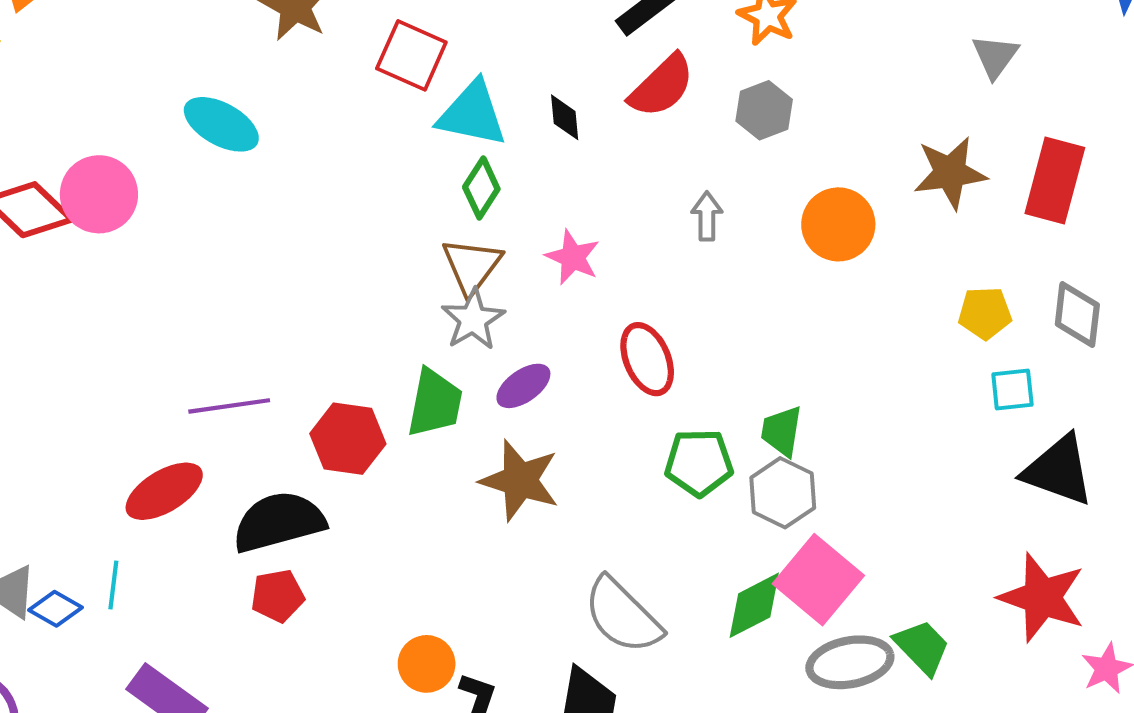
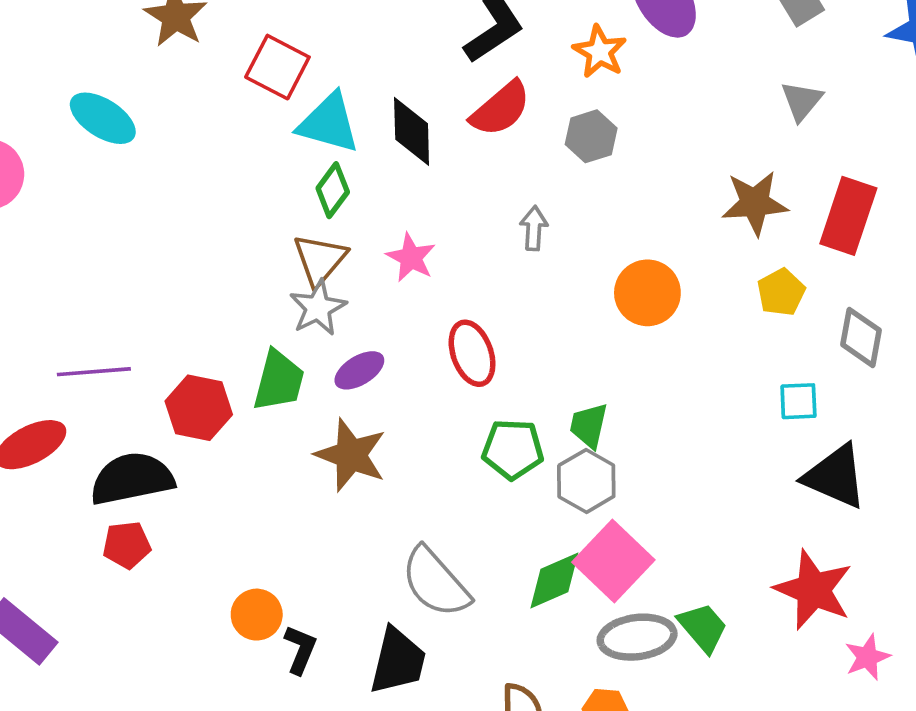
black diamond: (565, 117) -> (412, 131), size x1.6
orange circle: (838, 224) -> (647, 293), moved
yellow pentagon: (985, 313) -> (781, 292), moved, turned -30

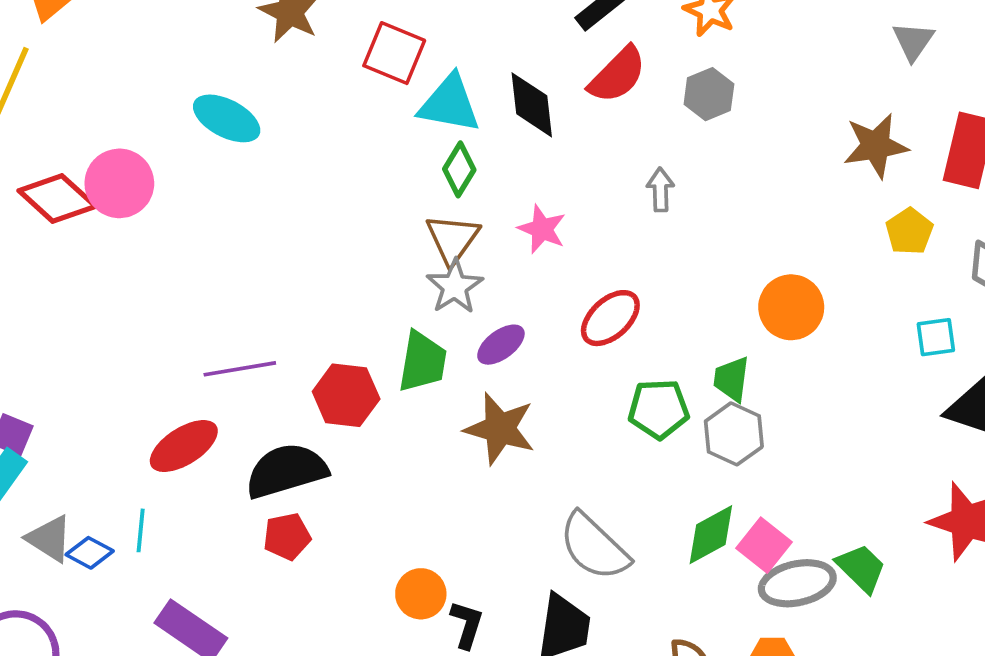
orange circle: (647, 293) -> (791, 307), moved
red ellipse: (472, 353) -> (610, 318), turned 72
pink square: (613, 561) -> (764, 545), moved, size x0.7

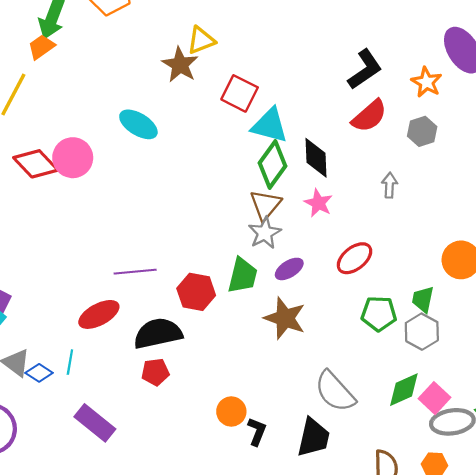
black diamond: (532, 105) -> (316, 158), moved
green diamond: (459, 169) -> (272, 164), size x1.5

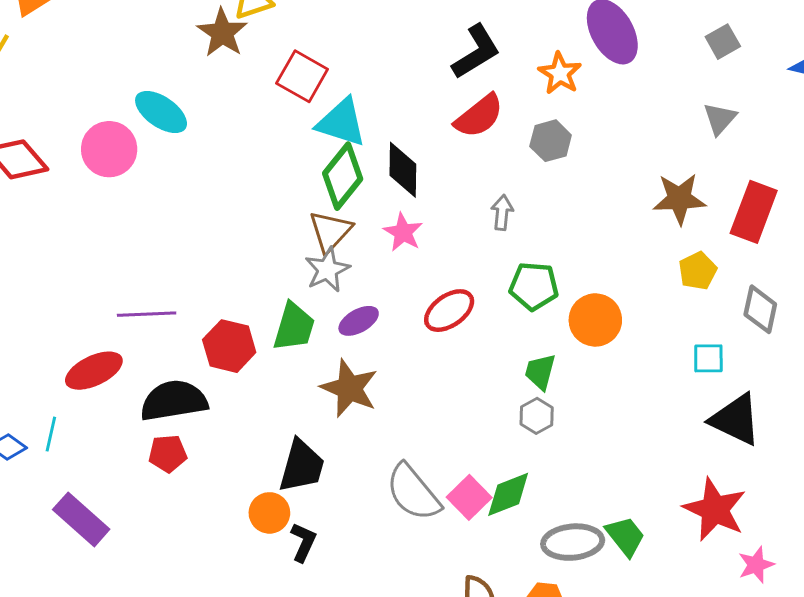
pink circle: (73, 158) -> (109, 149), moved
green pentagon: (379, 314) -> (534, 286), moved
gray hexagon: (422, 332) -> (537, 416), size x0.7
pink square: (435, 398) -> (469, 497), moved
black trapezoid: (314, 437) -> (302, 466), moved

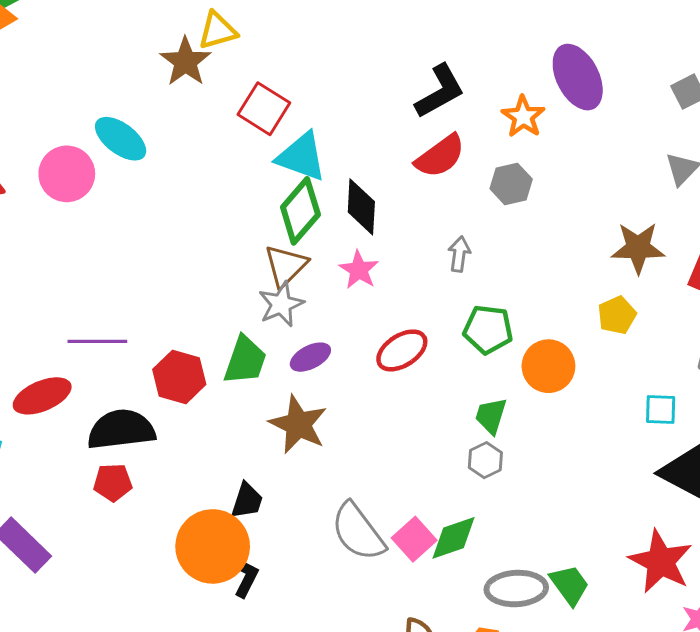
yellow pentagon: (698, 271) -> (617, 315), moved
black trapezoid: (302, 466) -> (247, 501), size x0.7
orange circle: (269, 513) -> (213, 546), size x1.8

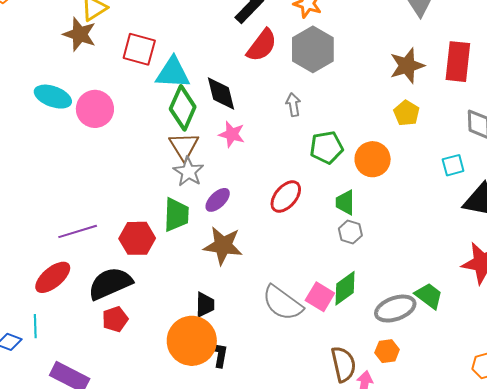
pink circle: (67, 174) -> (95, 109), moved
gray hexagon: (511, 184) -> (313, 49), size x1.6
red ellipse: (402, 350) -> (286, 197), moved

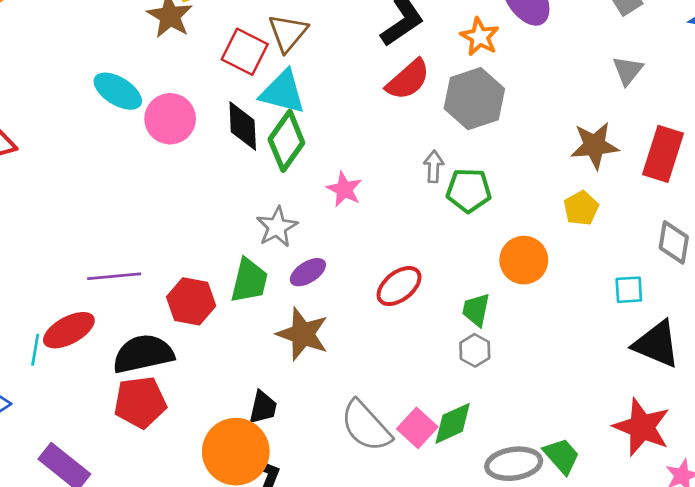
black diamond: (221, 93) -> (243, 126), moved
brown triangle: (184, 146) -> (288, 33), moved
green pentagon: (326, 147) -> (469, 190), moved
red pentagon: (115, 319) -> (140, 402), size x1.5
cyan line: (35, 326) -> (35, 350), moved

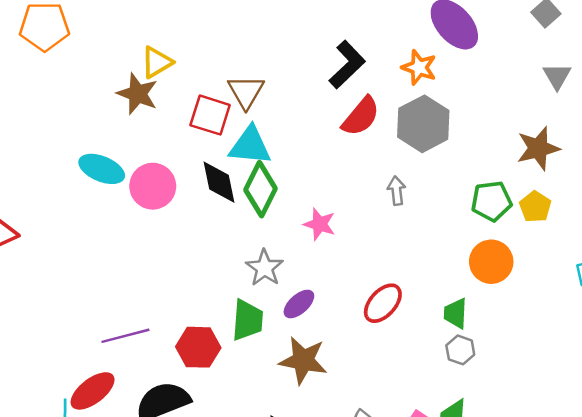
green pentagon: (469, 190) -> (491, 201), moved

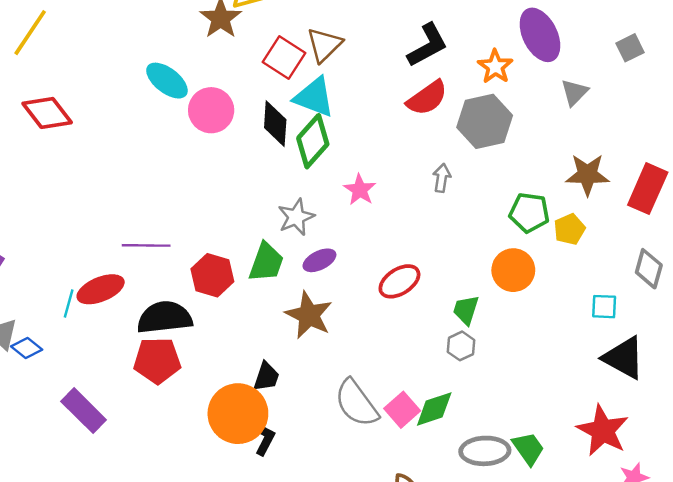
gray triangle: (557, 76) -> (574, 92), moved

